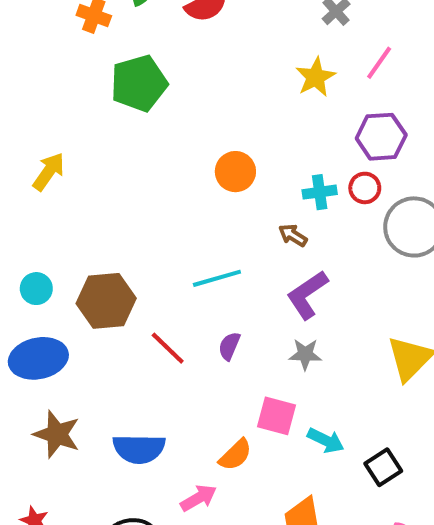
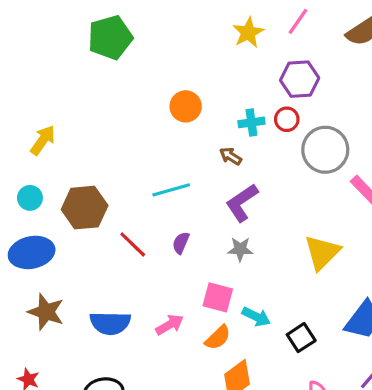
yellow arrow: (49, 172) -> (43, 140), moved
orange semicircle: (235, 455) -> (218, 338), moved
pink arrow: (198, 498) -> (170, 325), moved

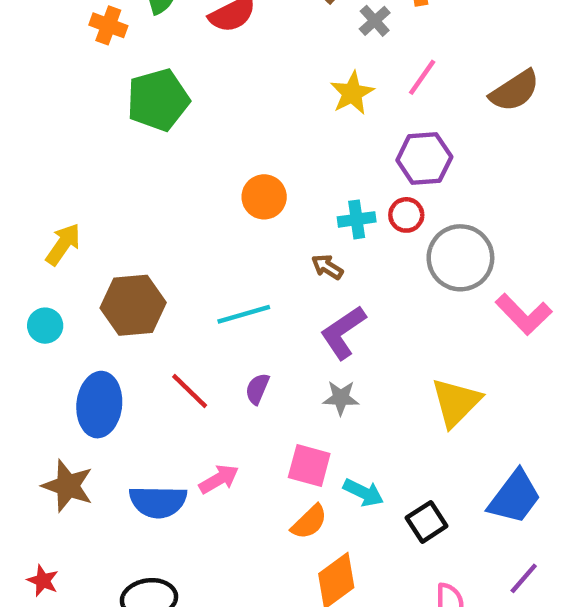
brown hexagon: (85, 208) -> (133, 305), moved
blue ellipse: (32, 252) -> (99, 405), moved, turned -72
pink arrow: (170, 325) -> (219, 479), moved

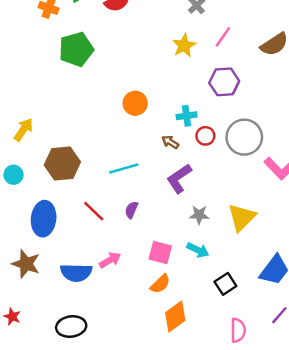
red circle: (406, 215) -> (205, 136), moved
gray star: (341, 398) -> (199, 215), moved
cyan arrow: (363, 493) -> (198, 250), moved

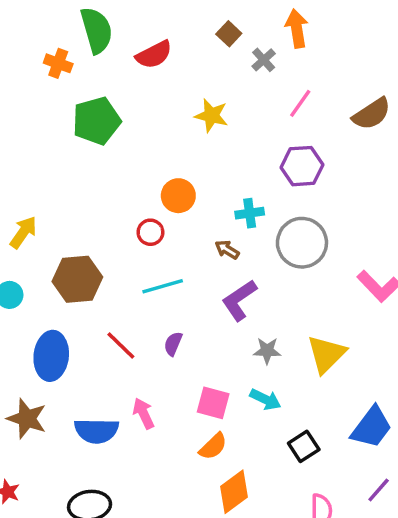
yellow star: (184, 46) -> (211, 116), moved, turned -30
red circle: (205, 136) -> (150, 232), moved
gray circle: (244, 137) -> (302, 243), moved
pink arrow: (110, 260) -> (143, 413), turned -85

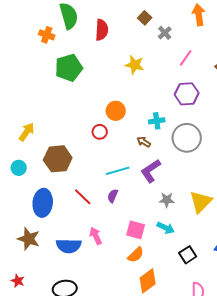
orange arrow: (297, 29) -> (199, 15), moved
red semicircle: (154, 55) -> (102, 30), turned -60
cyan line: (163, 286) -> (118, 171), moved

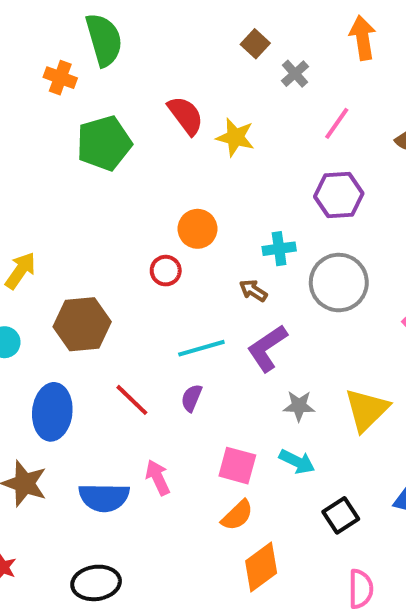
red semicircle: (102, 30) -> (186, 115), moved, turned -40

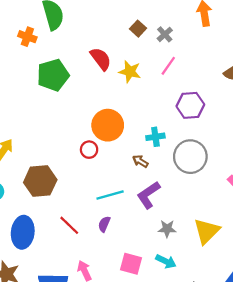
brown square: (255, 44) -> (138, 29), moved
pink line: (337, 123) -> (168, 66), moved
orange circle: (198, 229) -> (108, 125), size x1.4

